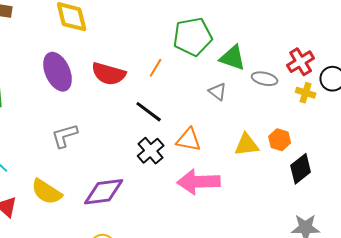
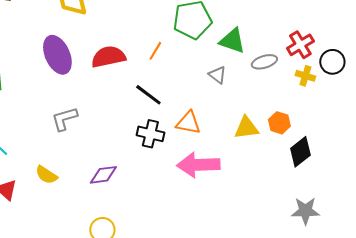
red semicircle: (109, 74) -> (108, 57), turned 152
gray ellipse: (265, 79) -> (264, 62), turned -30
black cross: (151, 151) -> (150, 134), turned -36
yellow semicircle: (47, 192) -> (46, 175), size x0.7
purple diamond: (104, 192) -> (103, 175), size x0.7

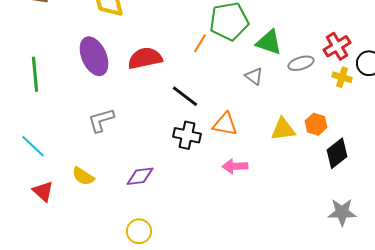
orange line: (155, 51) -> (200, 43), moved
pink arrow: (198, 165) -> (235, 166), size x0.6

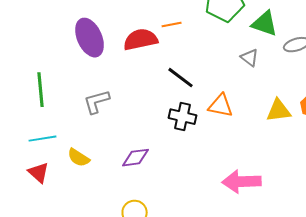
orange line: (200, 43) -> (172, 25), moved, turned 48
green line: (35, 74) -> (41, 90), moved
cyan line: (33, 146) -> (43, 139), moved, turned -52
pink arrow: (235, 166) -> (242, 182), moved, size x1.5

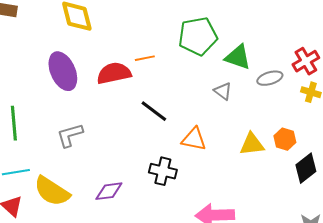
black cross: (183, 117) -> (163, 171), moved
yellow semicircle: (79, 158) -> (52, 191), size x1.6

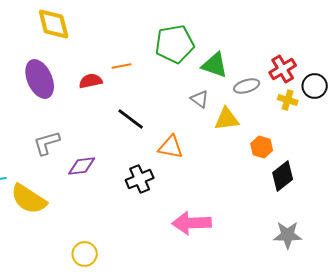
red semicircle: (114, 73) -> (91, 81), size x0.7
yellow triangle: (252, 144) -> (227, 119), moved
black cross: (163, 171) -> (140, 179), turned -36
purple diamond: (109, 191) -> (82, 166), moved

